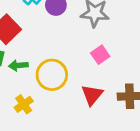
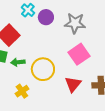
pink square: (100, 55) -> (79, 54), size x1.5

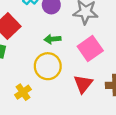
green arrow: (18, 62) -> (52, 39), moved

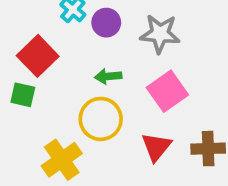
yellow cross: (23, 92) -> (62, 160), size x1.5

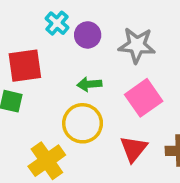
red square: (38, 56) -> (25, 66), turned 36

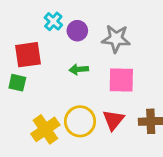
pink square: (144, 98) -> (121, 80), turned 36
yellow circle: (83, 123) -> (80, 121), moved

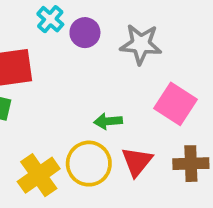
green arrow: (79, 69) -> (108, 121), moved
pink square: (121, 80) -> (175, 104), moved, turned 32

